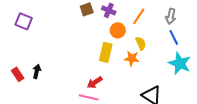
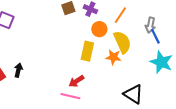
gray arrow: (171, 16) -> (150, 25), moved
yellow semicircle: (141, 43) -> (122, 42), size x1.6

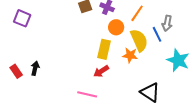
blue line: (155, 36) -> (157, 34), moved
red arrow: (76, 81) -> (101, 71), moved

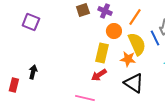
purple square: (22, 18) -> (31, 22), moved
red rectangle: (16, 71) -> (14, 85), moved, turned 48
black triangle: (150, 92) -> (134, 83), moved

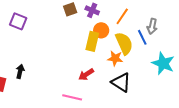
yellow rectangle: (102, 53) -> (92, 41), moved

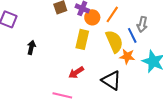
orange circle: (101, 30) -> (92, 17), moved
orange star: (115, 58) -> (127, 56), moved
black arrow: (20, 71) -> (31, 47), moved

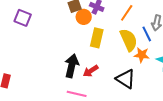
orange circle: (92, 17) -> (84, 17), moved
black arrow: (31, 47) -> (72, 66), moved, size x1.6

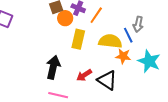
orange line: (127, 13) -> (96, 15), moved
yellow semicircle: (129, 40) -> (110, 41), turned -60
red arrow: (91, 71) -> (84, 75), moved

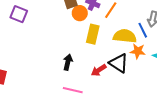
black arrow: (53, 67) -> (68, 62), size x0.7
black triangle: (107, 80) -> (119, 63), moved

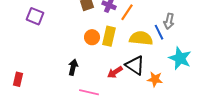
orange circle: (80, 13) -> (92, 37), moved
orange star: (138, 51) -> (155, 79), moved
black arrow: (68, 62) -> (73, 67), moved

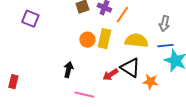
blue line: (159, 32) -> (165, 46), moved, turned -70

